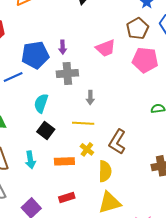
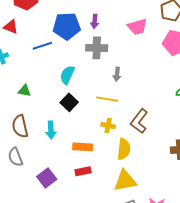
yellow cross: (87, 149) -> (108, 126), turned -32
orange rectangle: (64, 161) -> (83, 147), moved

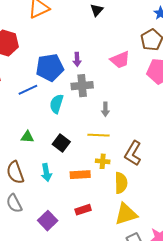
cyan semicircle: (67, 75) -> (57, 104), moved
green triangle: (24, 91) -> (27, 137), moved
orange rectangle: (83, 147) -> (80, 175), moved

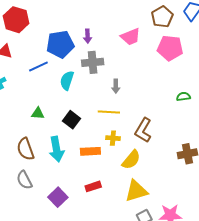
cyan arrow: (46, 172) -> (57, 149), size x1.4
yellow semicircle: (121, 183) -> (131, 160), turned 40

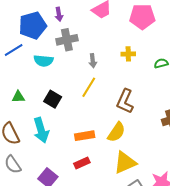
cyan semicircle: (67, 80) -> (44, 61), turned -96
yellow line: (109, 112) -> (89, 87), turned -55
yellow cross: (113, 138) -> (128, 54), moved
orange rectangle: (90, 151) -> (85, 136), moved

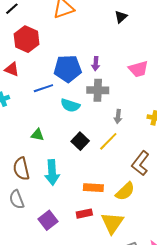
black square: (53, 99) -> (80, 141), moved
yellow triangle: (125, 163) -> (112, 223), moved, turned -45

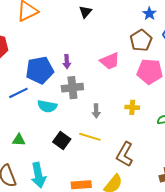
yellow line: (108, 141) -> (90, 137), turned 70

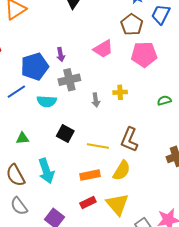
yellow cross: (132, 107) -> (120, 92), moved
yellow line: (90, 137) -> (98, 146), moved

